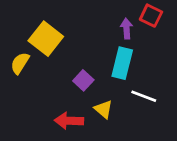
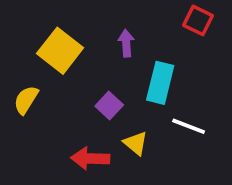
purple arrow: (127, 29) -> (126, 43), moved
yellow semicircle: (20, 63) -> (26, 100), moved

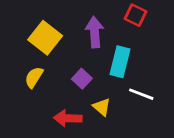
red square: (198, 20) -> (136, 15), moved
purple arrow: (126, 43) -> (95, 32), size x1.5
yellow semicircle: (26, 100) -> (34, 77), moved

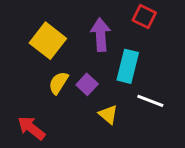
yellow semicircle: (34, 77) -> (58, 83), moved
red arrow: (68, 118) -> (31, 128), moved, turned 36

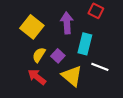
yellow triangle: (108, 114) -> (72, 76), size x1.6
red arrow: (31, 128) -> (37, 77), moved

